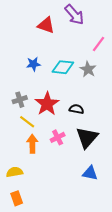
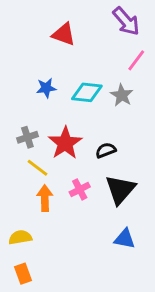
purple arrow: (74, 15) -> (126, 21), moved
black semicircle: (76, 109) -> (106, 150), turned -32

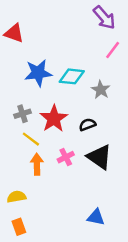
red triangle: (64, 34) -> (14, 33), moved
blue star: (46, 88) -> (38, 73), size x1.6
gray star: (122, 95) -> (101, 90), moved
black triangle: (120, 189) -> (99, 157), turned -36
blue triangle: (125, 239) -> (96, 217), moved

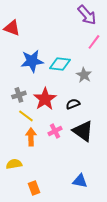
orange rectangle: (19, 227) -> (34, 188), moved

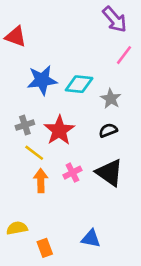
black semicircle: (73, 104) -> (108, 130), moved
yellow semicircle: (14, 164) -> (17, 228), moved
blue triangle: (80, 181) -> (91, 239), moved

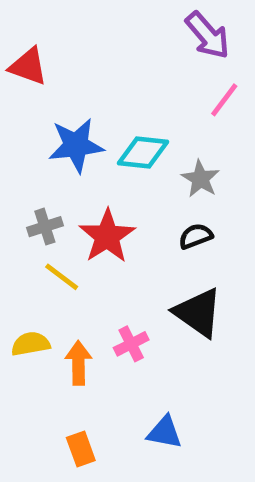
pink cross: (72, 173) -> (131, 344), moved
orange arrow: (41, 181) -> (78, 363), moved
yellow semicircle: (17, 228) -> (31, 344), moved

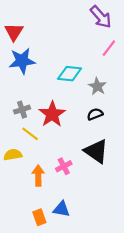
red triangle: (28, 66) -> (14, 32), turned 42
blue star: (76, 145) -> (22, 61), moved
yellow semicircle: (31, 344) -> (13, 155), moved
blue triangle: (165, 432) -> (61, 209), moved

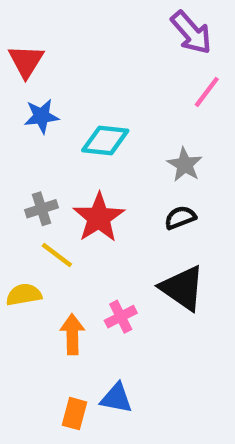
blue star: (22, 61) -> (41, 116), size x0.7
cyan diamond: (70, 74) -> (105, 140), moved
orange rectangle: (39, 217) -> (75, 414), turned 35

